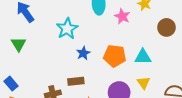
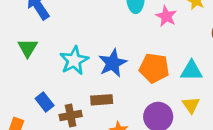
cyan star: (67, 29) -> (74, 61), moved
blue star: (83, 53) -> (113, 63), size x1.5
blue rectangle: (11, 84) -> (45, 102), moved

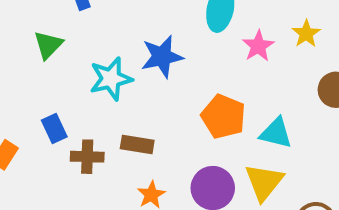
blue star: (113, 63) -> (162, 57), moved
yellow triangle: (191, 105) -> (264, 182), size x1.5

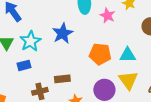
cyan star: (111, 79) -> (30, 41), moved
blue rectangle: (54, 128) -> (24, 65), moved, turned -64

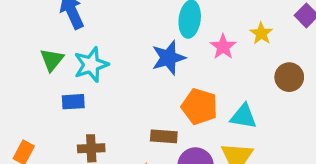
blue star: (63, 33) -> (169, 58), moved
brown rectangle: (62, 79) -> (164, 136), moved

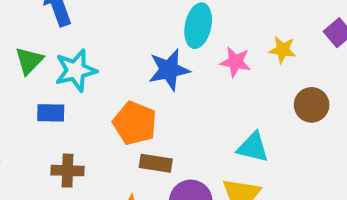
yellow star: (261, 33) -> (283, 50), turned -30
pink star: (223, 47) -> (235, 62), turned -30
orange pentagon: (199, 107) -> (135, 123), moved

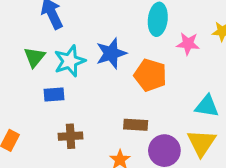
blue star: (169, 70) -> (111, 53), moved
orange pentagon: (135, 123) -> (150, 75), moved

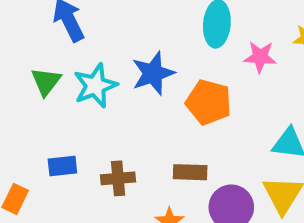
blue rectangle: (54, 94) -> (62, 166), moved
brown cross: (71, 136) -> (118, 178), moved

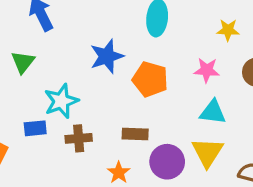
pink star: (260, 57) -> (207, 70), moved
cyan star: (95, 86) -> (61, 101), moved

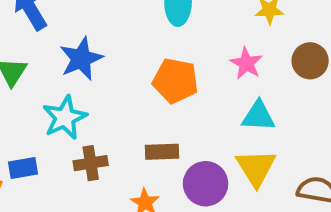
blue star: (107, 56) -> (81, 59), moved
pink star: (207, 70) -> (246, 63), turned 30
blue rectangle: (35, 128) -> (23, 168), moved

